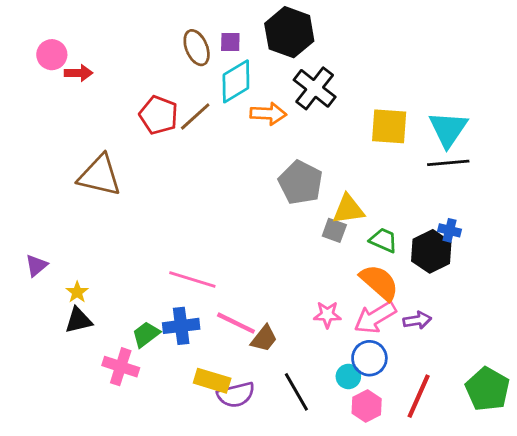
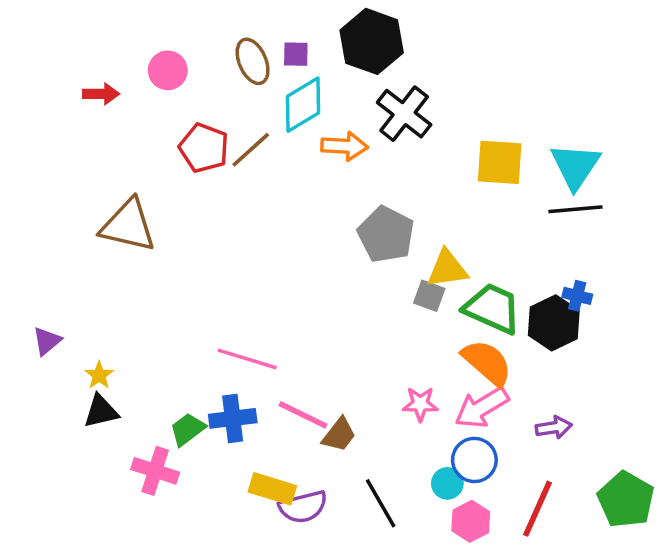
pink circle: (52, 55) -> (168, 70), moved
green trapezoid: (383, 240) -> (492, 308), size x1.6
purple arrow: (417, 320) -> (554, 427), moved

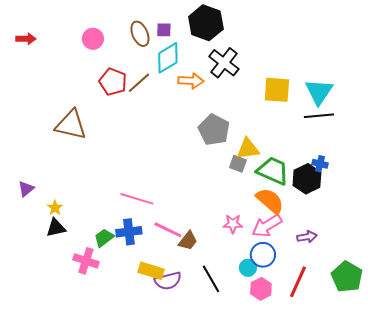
red arrow: (101, 94) -> (26, 39), moved

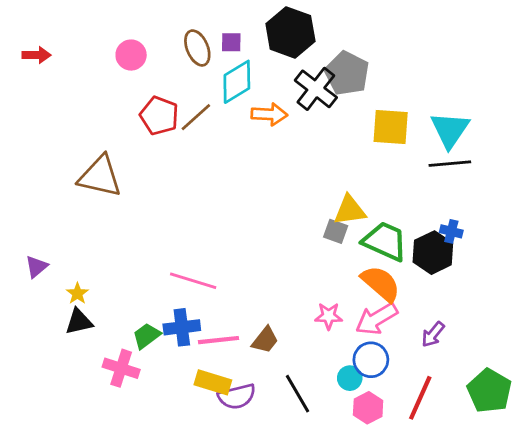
gray pentagon: (214, 130) -> (347, 73), moved
pink line: (168, 230) -> (218, 340), moved, turned -32
purple arrow: (307, 237) -> (433, 334), turned 138

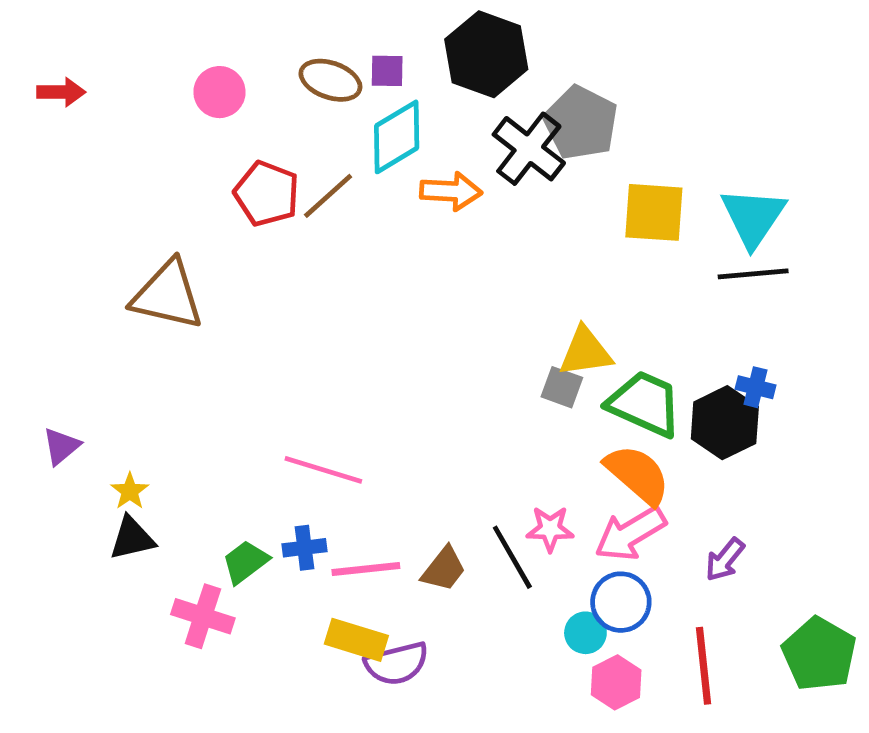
brown ellipse: (197, 48) -> (330, 80), turned -48
blue cross: (182, 327) -> (304, 548), size x0.7
black line: (298, 394) -> (512, 557), moved
red line: (420, 398) -> (704, 666), turned -30

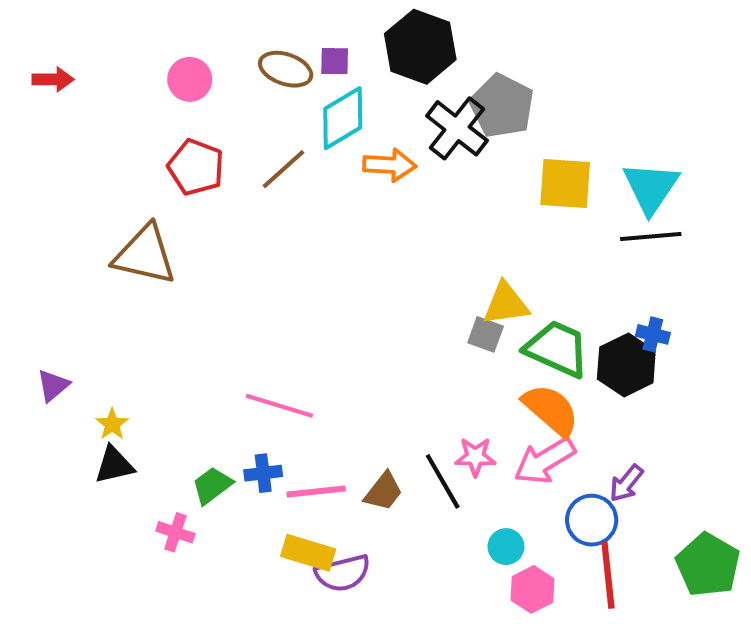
red pentagon: (267, 194) -> (196, 167), moved
blue circle: (621, 602) -> (592, 520), moved
pink cross: (203, 616) -> (175, 532), size x0.7

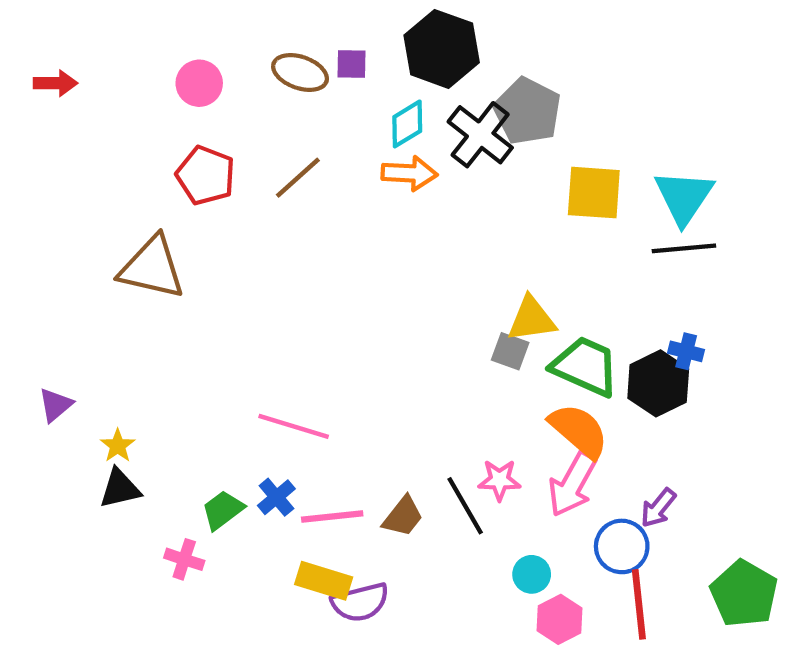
cyan diamond: (343, 118) -> (407, 124), moved, size x0.7
pink arrow: (545, 461) -> (572, 484), turned -30
blue cross: (263, 473) -> (276, 497), turned -33

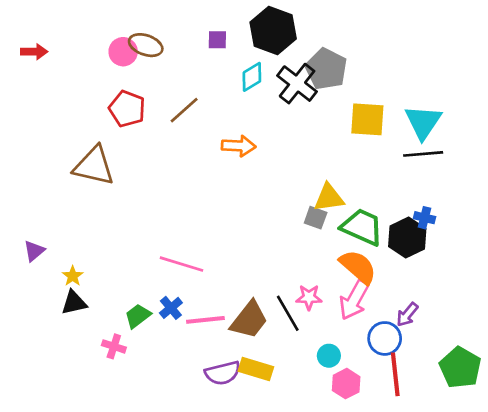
brown ellipse: (300, 72) -> (146, 45), moved
orange arrow: (409, 173) -> (239, 146), moved
brown trapezoid: (403, 516) -> (249, 320), size x1.5
yellow rectangle: (324, 581) -> (256, 369), moved

